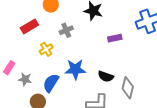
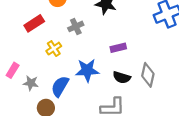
purple rectangle: (115, 38) -> (118, 48), moved
gray diamond: (128, 88) -> (148, 75), moved

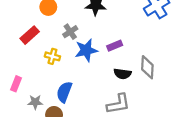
yellow cross: (54, 49) -> (52, 56), turned -32
blue star: (87, 70) -> (86, 50), moved
gray star: (31, 83) -> (35, 102), moved

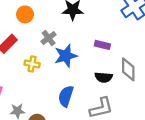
purple rectangle: (115, 46) -> (102, 45), moved, turned 40
blue semicircle: (64, 92) -> (66, 96), moved

